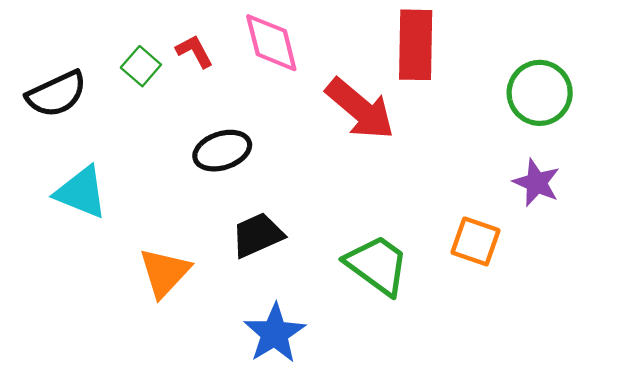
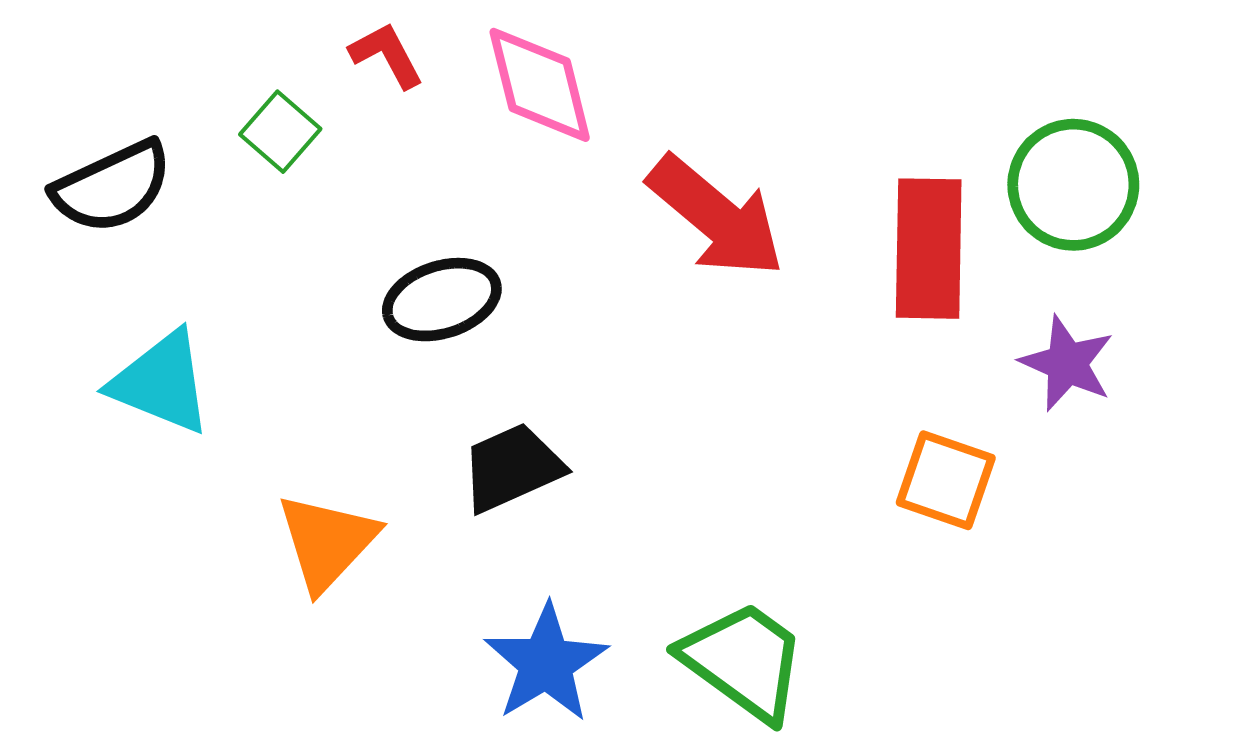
red rectangle: (416, 45) -> (929, 249), moved
red L-shape: (194, 51) -> (387, 55), moved
green trapezoid: (377, 265) -> (744, 661), moved

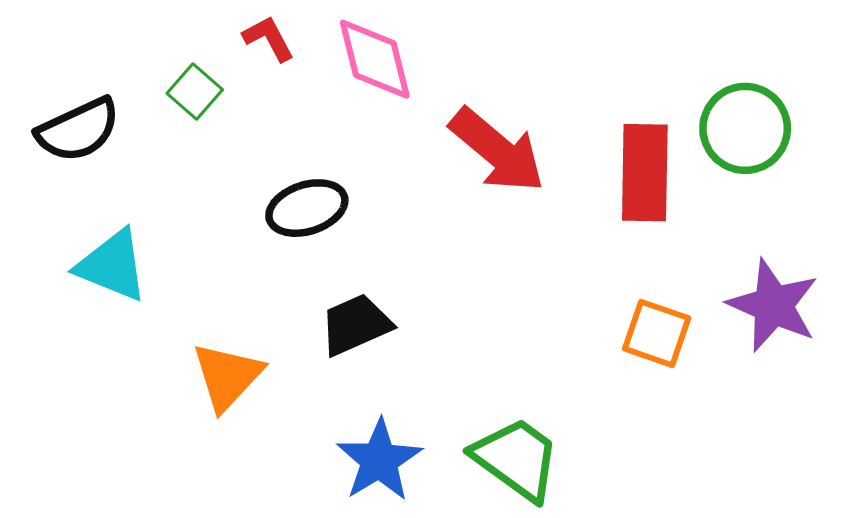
purple star: (1067, 363) -> (773, 305), moved, size x1.4

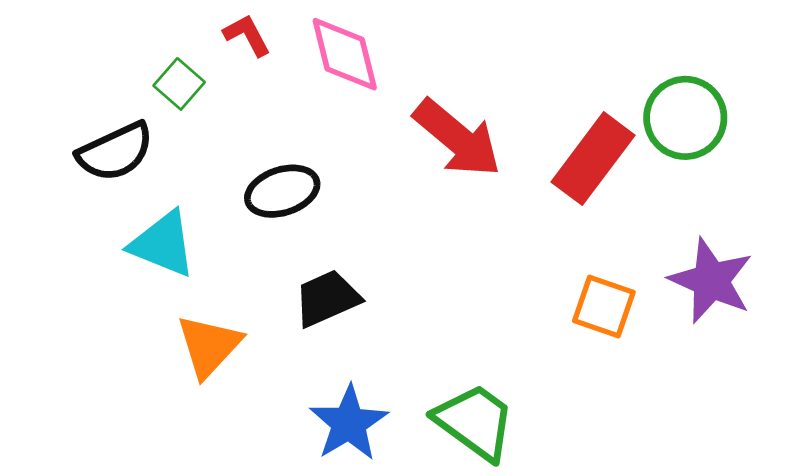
black semicircle: (78, 130) -> (115, 152), moved
red rectangle: (645, 173) -> (593, 159), turned 36
cyan triangle: (112, 266) -> (163, 244), moved

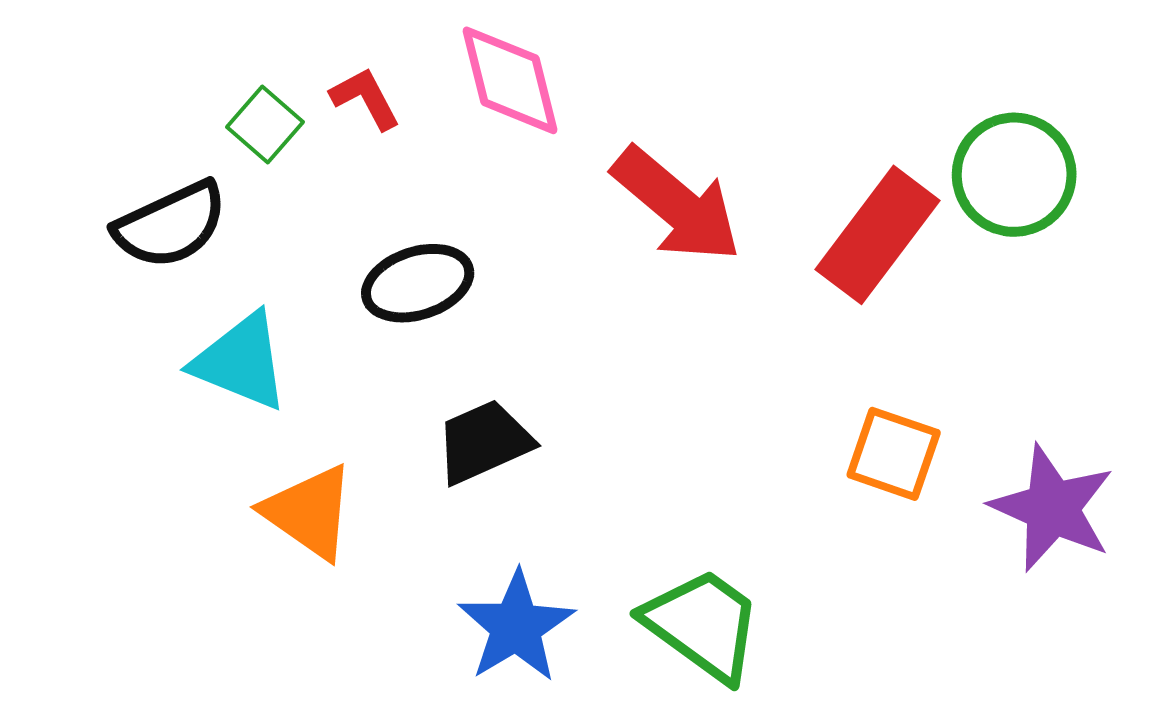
red L-shape: (247, 35) -> (365, 98), moved
purple star: (711, 281) -> (1052, 508), moved
orange triangle: (209, 346) -> (309, 512), turned -38

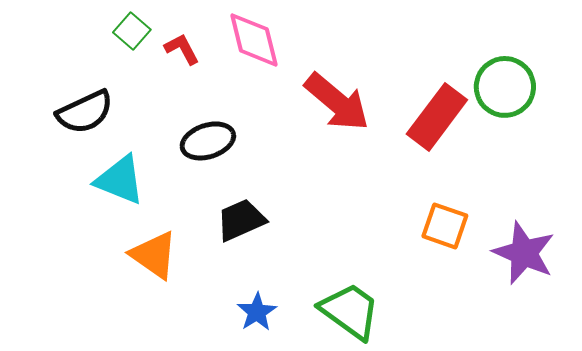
green square: (265, 124) -> (132, 31), moved
blue star: (516, 627) -> (257, 312), size x0.7

